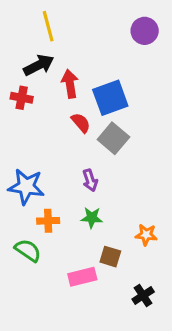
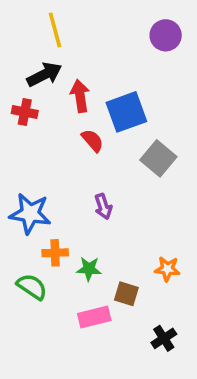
gray square: (113, 138) -> (158, 158), moved
green star: (92, 218) -> (89, 269), moved

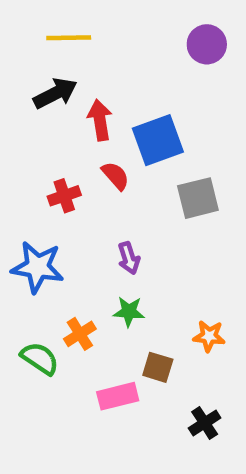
yellow line: (55, 30) -> (69, 38), turned -76
red cross: (25, 112) -> (64, 196), moved, turned -30
gray square: (158, 158) -> (198, 198), turned 36
orange cross: (55, 253) -> (80, 334), moved, turned -30
green star: (89, 269) -> (129, 312), moved

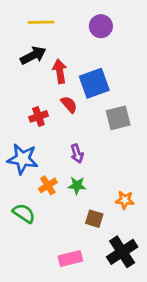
purple circle: (207, 44) -> (101, 26), moved
orange cross: (80, 334) -> (48, 185), moved
pink rectangle: (118, 396) -> (70, 258), moved
black cross: (205, 423) -> (122, 252), size x1.6

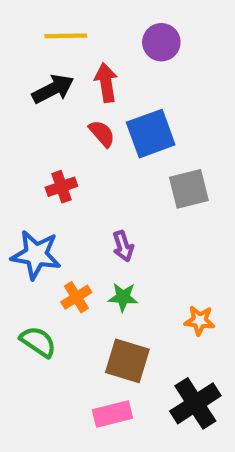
red arrow: (60, 71) -> (106, 83), moved
red semicircle: (69, 104) -> (102, 134), moved
brown square: (94, 219) -> (127, 361), moved, size x1.5

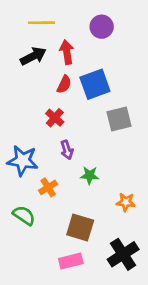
red semicircle: (102, 134) -> (64, 84), turned 66
red cross: (61, 187) -> (55, 118), moved, turned -30
purple arrow: (123, 246) -> (67, 150), moved
green star: (123, 297) -> (90, 175), moved

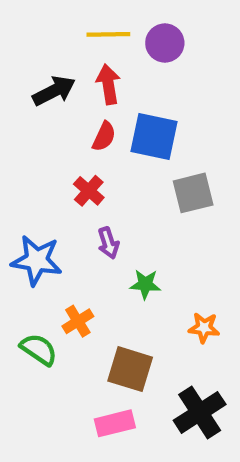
yellow line: (41, 23) -> (108, 34), moved
blue square: (95, 84) -> (154, 136), turned 32
orange cross: (48, 187) -> (78, 321), moved

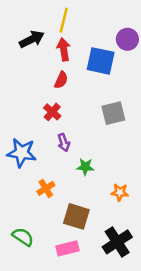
yellow line: (108, 34) -> (64, 20), turned -75
purple circle: (165, 43) -> (127, 39), moved
black arrow: (54, 91) -> (32, 39), moved
blue square: (154, 136) -> (101, 61), moved
green semicircle: (39, 349) -> (23, 237), moved

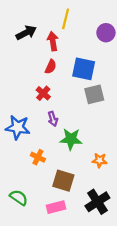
yellow line: (64, 20) -> (66, 19), moved
blue square: (101, 61) -> (84, 69), moved
green star: (85, 167) -> (71, 139), size x1.5
orange cross: (46, 188) -> (38, 157), turned -32

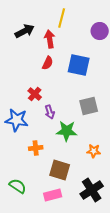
red cross: (43, 93) -> (35, 94), moved
gray square: (94, 94) -> (89, 106), moved
orange cross: (38, 157) -> (36, 148), turned -32

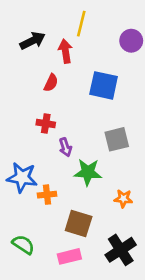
red semicircle: (48, 63) -> (51, 83), moved
red cross: (35, 94) -> (46, 124), turned -32
blue star: (17, 120) -> (22, 177), moved

